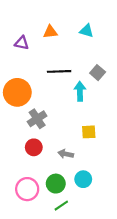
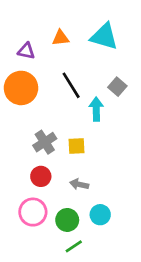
cyan triangle: (87, 31) -> (104, 36), size x1.6
black line: (59, 71) -> (71, 85), turned 60
orange circle: (17, 92) -> (21, 88), moved
yellow square: (89, 132) -> (76, 146), moved
pink circle: (27, 189) -> (33, 212), moved

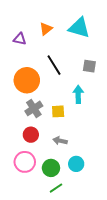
orange triangle: (61, 38) -> (46, 29), turned -32
gray square: (117, 87) -> (89, 66), turned -32
orange circle: (21, 88) -> (27, 80), moved
cyan arrow: (96, 109) -> (78, 94), moved

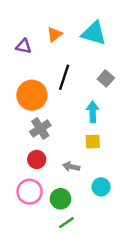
black line: (54, 65) -> (64, 77), turned 50
gray square: (89, 66) -> (106, 78), turned 32
yellow square: (58, 111) -> (93, 142), moved
cyan circle: (76, 164) -> (101, 187), moved

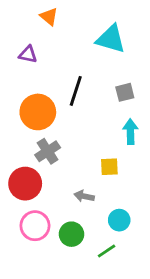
orange triangle: (55, 34) -> (49, 17), moved, turned -42
gray square: (106, 78) -> (125, 92), turned 35
cyan arrow: (93, 112) -> (130, 132), moved
red circle: (37, 159) -> (25, 184), moved, size x1.5
green line: (66, 223) -> (107, 251), moved

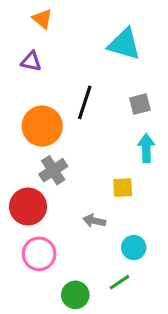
orange triangle: (49, 17) -> (42, 19), moved
green circle: (71, 234) -> (75, 295), moved

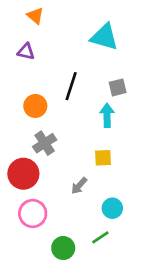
orange circle: (42, 126) -> (35, 106), size x0.7
cyan arrow: (146, 148) -> (107, 115), moved
gray arrow: (94, 221) -> (79, 186), turned -60

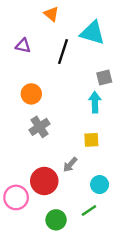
orange triangle: (35, 16) -> (51, 14), moved
black line: (71, 86) -> (63, 52), moved
red circle: (23, 174) -> (44, 181), moved
pink circle: (33, 214) -> (16, 197), moved

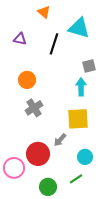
yellow square: (91, 140) -> (78, 119), size x1.6

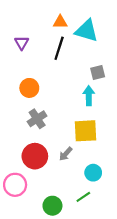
orange triangle: (44, 12) -> (60, 22), moved, turned -40
purple triangle: (20, 39) -> (22, 43), turned 48
red circle: (38, 154) -> (35, 156), moved

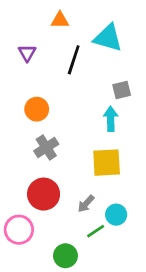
orange triangle: (60, 22) -> (60, 20), moved
gray arrow: (66, 154) -> (86, 204), moved
green line: (83, 197) -> (96, 231), moved

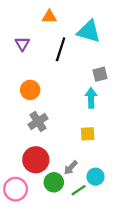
yellow square: (107, 163) -> (88, 134), size x0.6
green circle: (65, 256) -> (54, 182), moved

